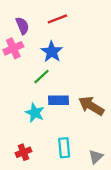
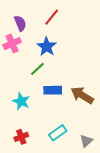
red line: (57, 19) -> (52, 17), turned -30
cyan star: (35, 113) -> (21, 101), moved
cyan rectangle: (64, 148) -> (58, 133), turned 60

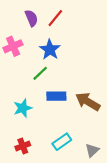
purple semicircle: (20, 23) -> (31, 18), moved
cyan star: (21, 101) -> (23, 108), turned 30

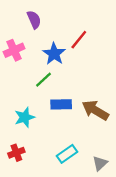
red line: (55, 18) -> (79, 40), moved
red cross: (23, 146) -> (16, 153), moved

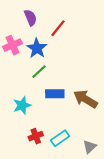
red line: (79, 40) -> (58, 28), moved
blue star: (54, 54) -> (37, 48), moved
red cross: (16, 153) -> (36, 136), moved

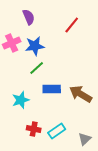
red line: (58, 28) -> (72, 25), moved
blue star: (37, 48) -> (35, 46), turned 30
red cross: (36, 136) -> (34, 129), turned 32

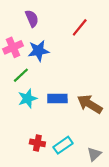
green line: (37, 68) -> (21, 75), moved
cyan star: (21, 100) -> (27, 99), moved

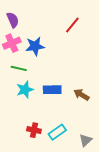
purple semicircle: (32, 18) -> (13, 20), moved
green line: (21, 75) -> (19, 68), turned 56
brown arrow: (90, 104) -> (81, 95), size x0.7

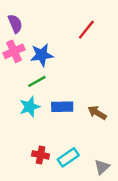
green line: (19, 68) -> (37, 81), moved, turned -42

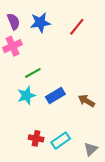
blue star: (42, 55) -> (40, 23), moved
blue rectangle: (62, 107) -> (55, 95), turned -30

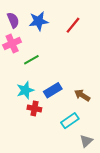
green line: (33, 73) -> (31, 60), moved
red cross: (36, 138) -> (34, 108), moved
cyan rectangle: (61, 141) -> (70, 121), moved

